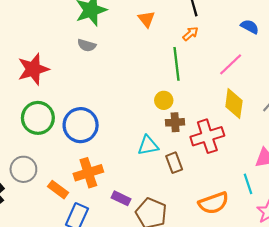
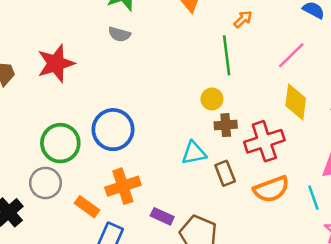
green circle: (38, 118) -> (60, 143), moved
orange semicircle: (214, 203) -> (271, 189), moved

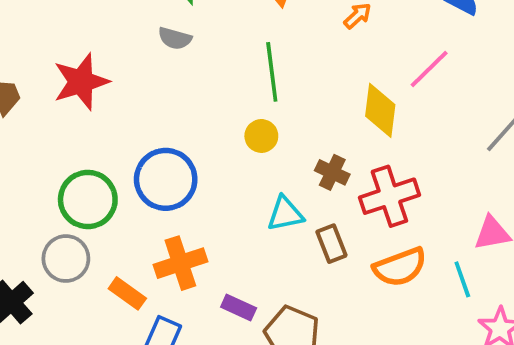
green line: (227, 55) -> (272, 72), moved
yellow circle: (212, 99) -> (261, 136), moved
yellow diamond: (296, 102) -> (380, 110), moved
brown cross: (226, 125) -> (332, 172), turned 30

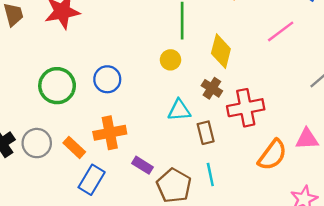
yellow diamond: (380, 110) -> (221, 51), moved
blue circle: (166, 179) -> (107, 79), size x0.7
gray circle: (66, 259) -> (37, 143), moved
orange semicircle: (400, 267) -> (272, 155), moved, turned -40
cyan line: (462, 279) -> (210, 175), moved

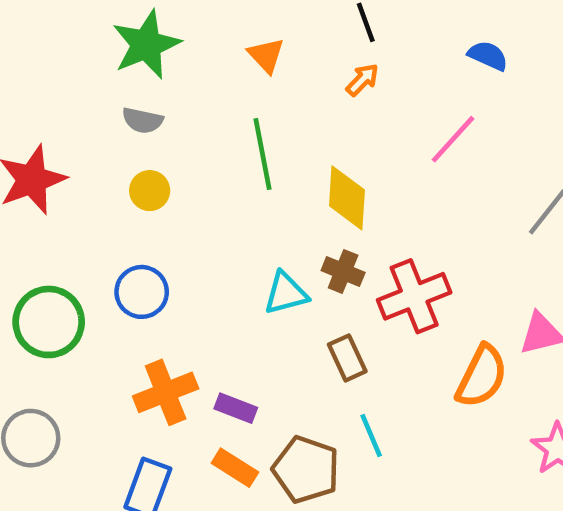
yellow circle: (170, 60) -> (150, 191), moved
cyan triangle: (179, 110) -> (286, 293), moved
orange rectangle: (74, 147) -> (235, 468), moved
purple rectangle: (143, 165) -> (236, 408), moved

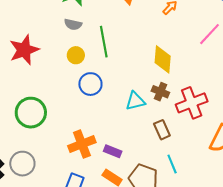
green line: (262, 154) -> (104, 42), moved
blue circle: (142, 292) -> (90, 84), moved

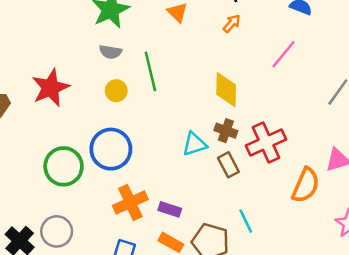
blue circle: (90, 84) -> (111, 149), moved, size x1.4
brown rectangle: (162, 130) -> (228, 165), moved

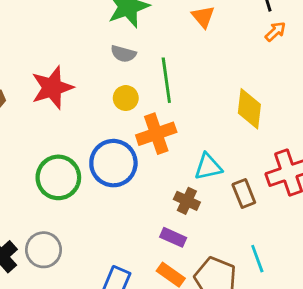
orange arrow: (232, 24) -> (275, 31), moved
brown cross: (226, 131) -> (187, 201), moved
orange cross: (130, 202) -> (156, 134), moved

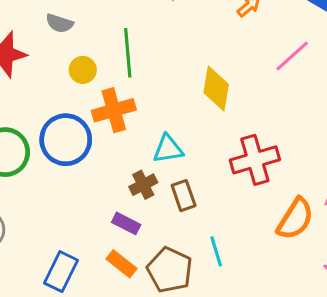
gray semicircle: (123, 54) -> (59, 23), moved
brown rectangle: (244, 193) -> (184, 196), moved
brown cross: (187, 201) -> (143, 185), turned 35

